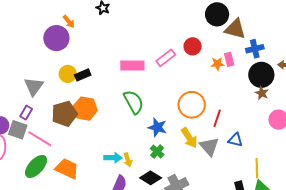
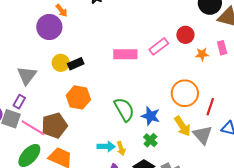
orange star: (217, 64) -> (202, 54), moved
green semicircle: (134, 102) -> (124, 109), moved
brown pentagon: (64, 114) -> (54, 126), moved

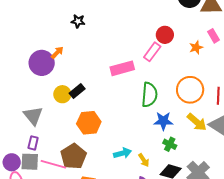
orange arrow: (62, 10) -> (57, 53), moved, turned -80
red circle: (185, 35) -> (165, 35), moved
green semicircle: (124, 109) -> (149, 95), moved, turned 50
cyan arrow: (106, 146) -> (123, 153), moved

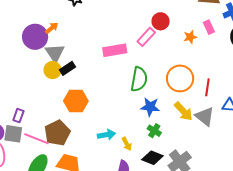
gray triangle: (33, 116) -> (55, 53), moved

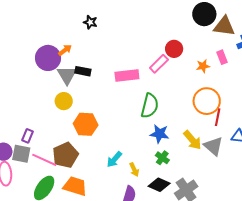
black rectangle: (67, 68) -> (83, 71), moved, turned 42
yellow circle: (53, 70) -> (64, 101), moved
orange circle: (180, 78) -> (207, 101), moved
cyan arrow: (106, 135) -> (114, 159), turned 138

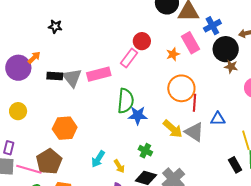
pink rectangle: (222, 57) -> (191, 43), size x1.5
gray triangle: (67, 75) -> (72, 78), moved
yellow circle: (64, 101) -> (18, 111), moved
blue star: (159, 134) -> (138, 115), moved

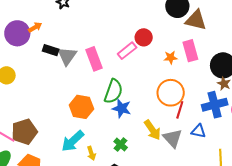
blue cross: (212, 26) -> (215, 105), moved, size x1.4
pink rectangle: (99, 74) -> (94, 59), turned 70
orange hexagon: (65, 128) -> (81, 107), moved
cyan arrow: (98, 159) -> (73, 141), size x1.4

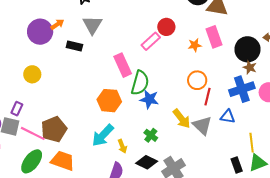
gray triangle: (67, 56) -> (92, 25), moved
pink rectangle: (94, 59) -> (123, 65), moved
orange circle: (171, 93) -> (197, 80), size x0.7

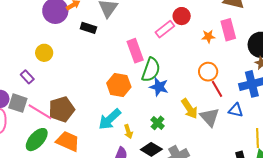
red line: (207, 97) -> (217, 89), turned -48
purple rectangle: (17, 109) -> (27, 77), moved, turned -72

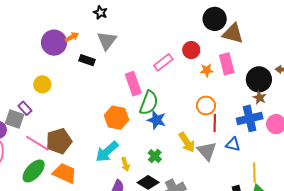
red circle: (182, 16) -> (191, 50), moved
red line: (217, 89) -> (215, 123), turned 30
gray square: (18, 103) -> (14, 119), moved

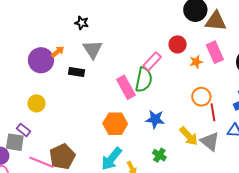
green semicircle: (149, 103) -> (144, 80), moved

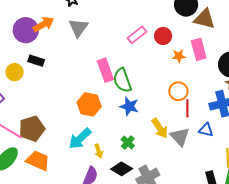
orange arrow: (58, 52) -> (44, 24), size x1.5
pink rectangle: (152, 61) -> (137, 35), moved
black rectangle: (76, 72) -> (36, 61), moved
green semicircle: (144, 80) -> (122, 80), moved, turned 140

